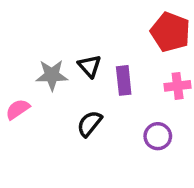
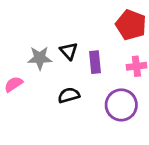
black semicircle: (90, 124) -> (69, 95), turned 35
purple circle: (158, 136) -> (121, 105), size x1.5

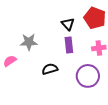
black triangle: (69, 51) -> (68, 24), moved

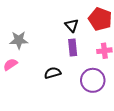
gray star: (29, 42) -> (19, 40), moved

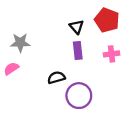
purple circle: (93, 80) -> (79, 96), moved

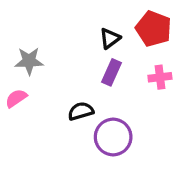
black triangle: (77, 27) -> (110, 38), turned 35
purple rectangle: (78, 51) -> (111, 72), turned 30

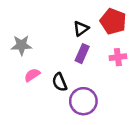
pink semicircle: (16, 98) -> (32, 75), moved
black semicircle: (81, 111) -> (60, 82), turned -96

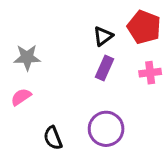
pink semicircle: (32, 75) -> (21, 97), moved
black semicircle: (60, 82) -> (53, 138), moved

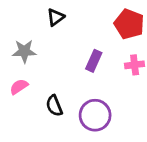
black triangle: (103, 36) -> (56, 17), moved
black semicircle: (53, 138) -> (54, 106), moved

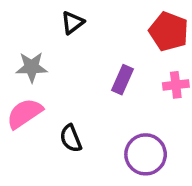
pink semicircle: (19, 87) -> (25, 113), size x1.5
purple circle: (95, 115) -> (146, 154), moved

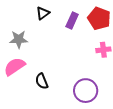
purple rectangle: (122, 80) -> (72, 20), moved

